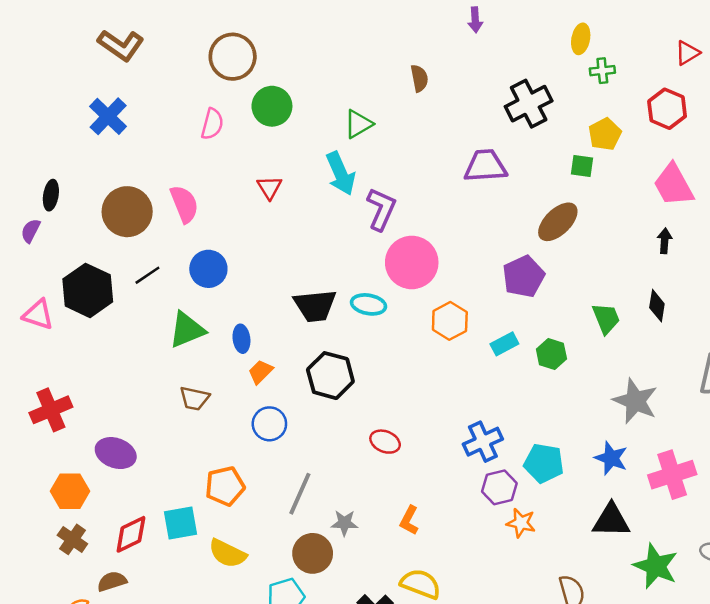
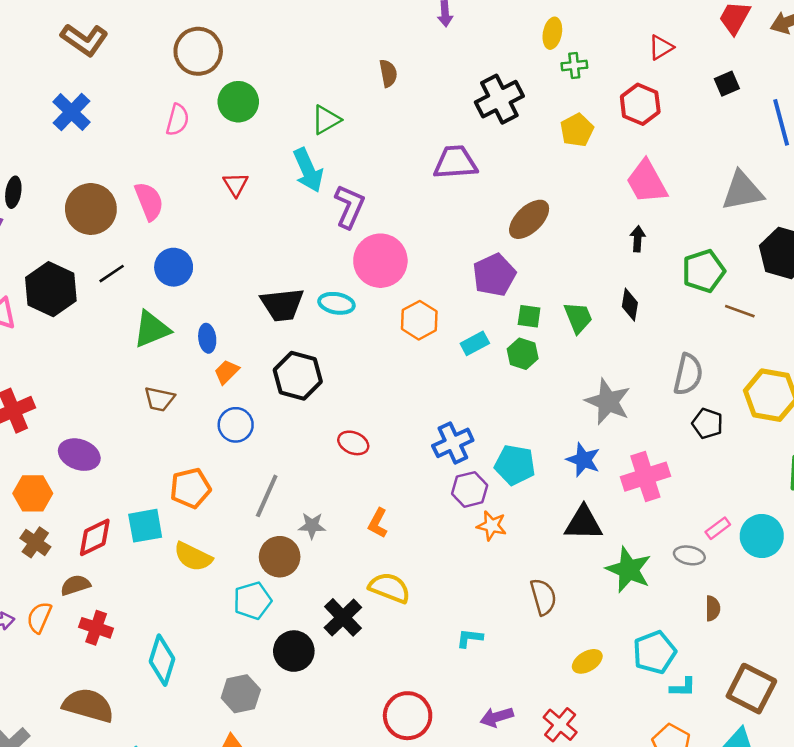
green square: (582, 166) -> (529, 316), moved

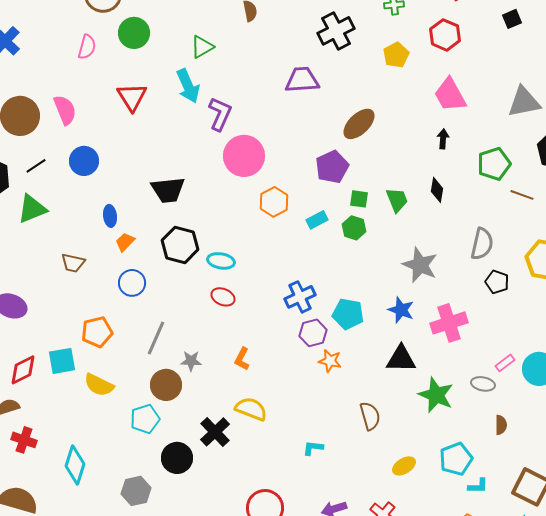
red triangle: (236, 184) -> (132, 97), size x1.5
cyan ellipse: (336, 303) -> (221, 261), moved
green triangle: (152, 329) -> (32, 209), moved

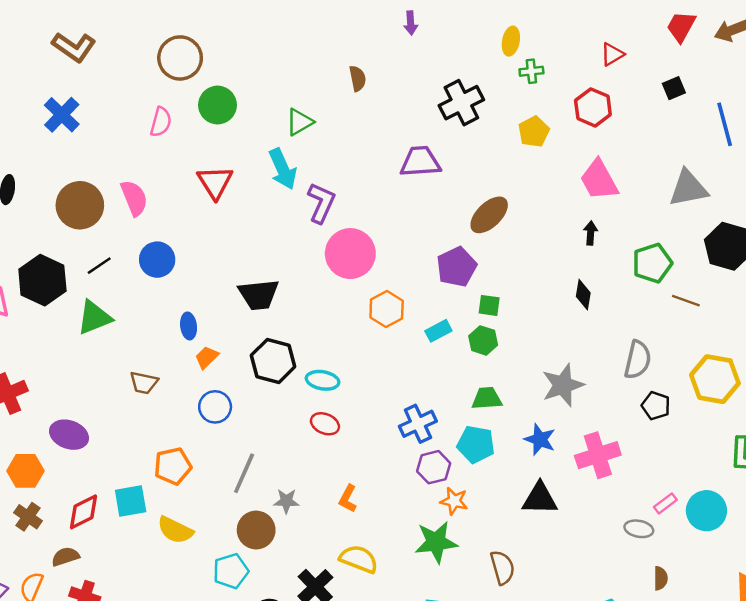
green trapezoid: (397, 200) -> (487, 398), moved, turned -72
gray star: (420, 265) -> (563, 385), turned 30
green star: (436, 395) -> (436, 542), moved, turned -30

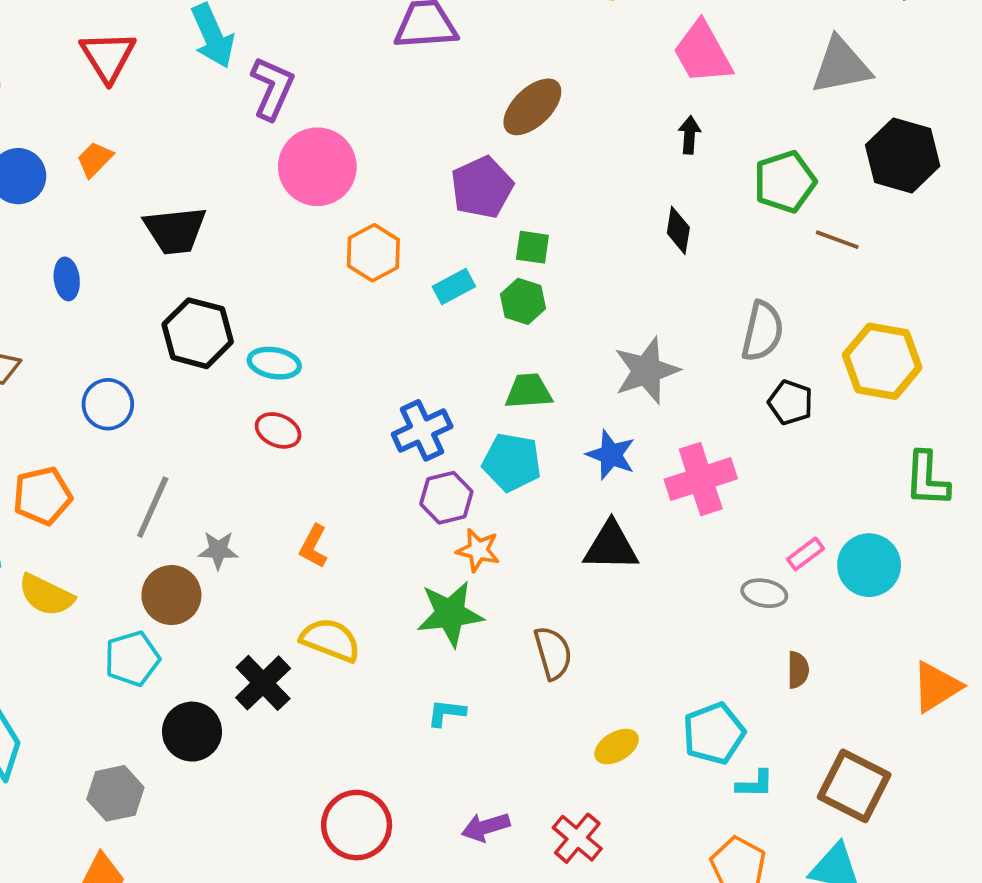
orange trapezoid: (207, 357) -> (95, 159), moved

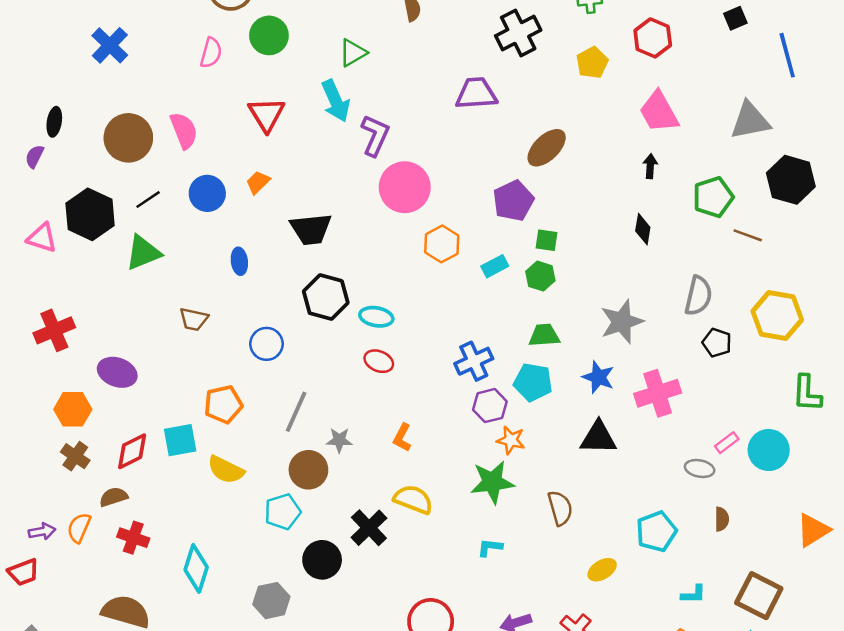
cyan pentagon: (714, 733) -> (656, 531), moved

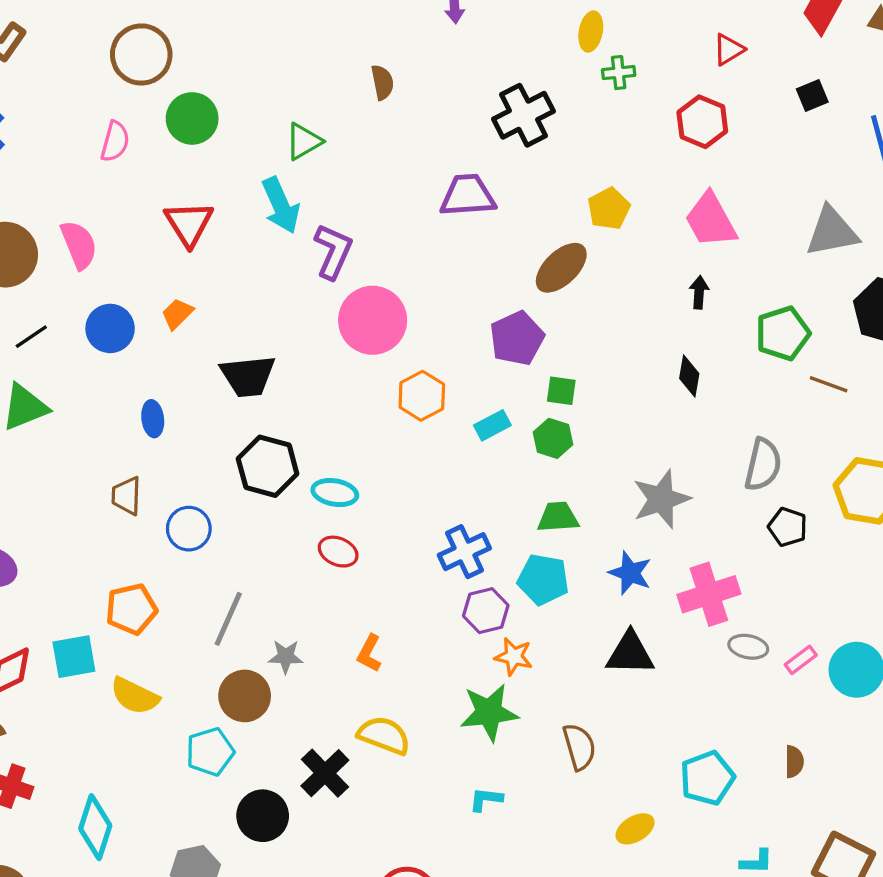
yellow pentagon: (592, 63) -> (609, 209), moved
brown trapezoid: (194, 319) -> (126, 496), moved, turned 80
gray ellipse: (700, 469) -> (748, 647), moved

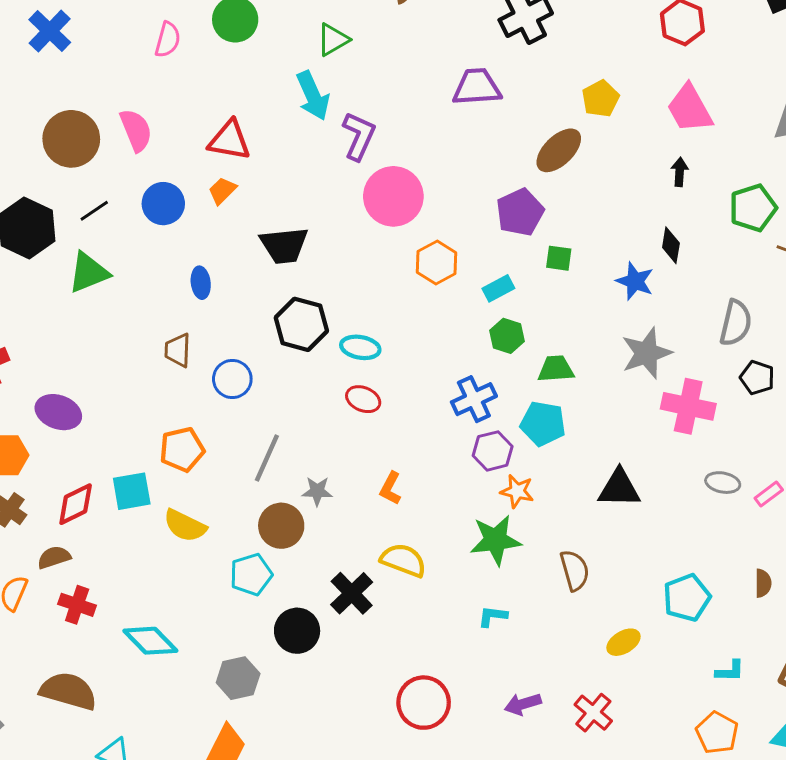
red triangle: (189, 223) -> (229, 140), moved, turned -48
green hexagon: (553, 438) -> (507, 336), moved
blue star: (630, 573) -> (635, 281), moved
pink cross: (709, 594) -> (688, 406), moved, turned 30
cyan diamond: (95, 827) -> (150, 641), turned -62

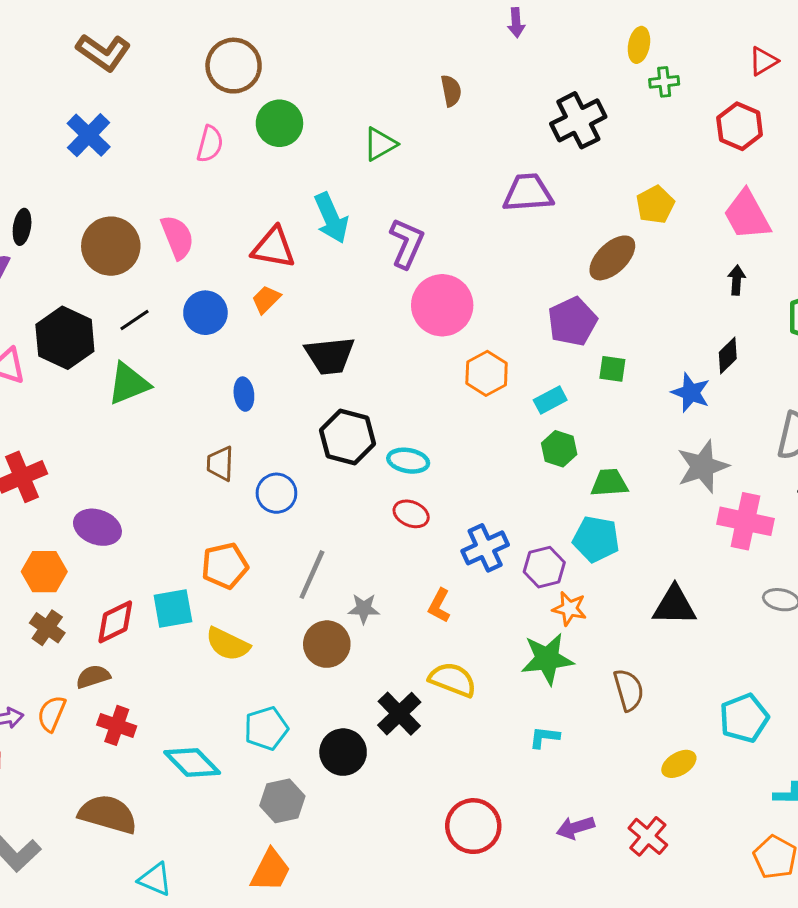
cyan arrow: (313, 96) -> (331, 218), moved
black diamond: (671, 245) -> (728, 356), turned 36
blue cross: (474, 399) -> (485, 548), moved
cyan pentagon: (251, 575) -> (266, 728), moved

